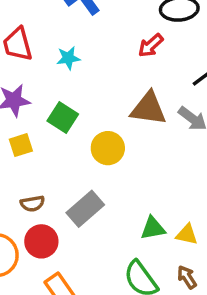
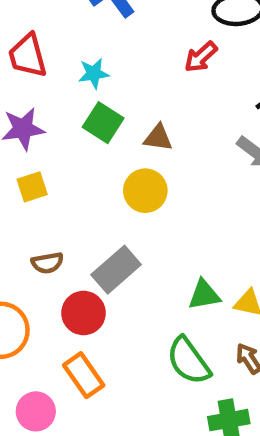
brown triangle: (148, 109) -> (158, 138), moved, size x0.6
green square: (63, 118) -> (103, 123), moved
red circle: (41, 241) -> (84, 313), moved

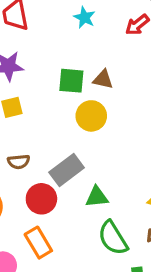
cyan star: (94, 73) -> (84, 18), moved, turned 30
green square: (103, 123) -> (71, 81), moved, turned -32
green triangle: (204, 295) -> (97, 197), moved

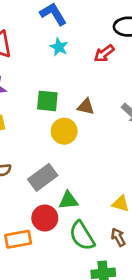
brown triangle: (103, 79) -> (86, 107), moved
red circle: (41, 199) -> (45, 218), moved
orange rectangle: (38, 243) -> (18, 239), turned -70

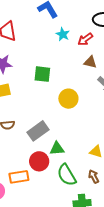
cyan star: (59, 47) -> (63, 34), moved
brown triangle: (86, 107) -> (90, 62), moved
yellow circle: (64, 131) -> (68, 99), moved

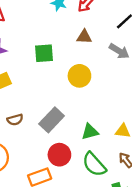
brown triangle: (90, 62) -> (84, 37), moved
green triangle: (57, 149) -> (90, 132), moved

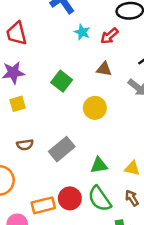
green square: (44, 53) -> (62, 81), turned 36
red circle: (59, 155) -> (70, 198), moved

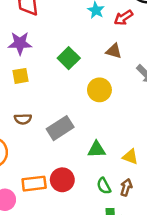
brown arrow: (132, 198) -> (126, 187), turned 42
green semicircle: (100, 199) -> (104, 186), moved, size x0.6

